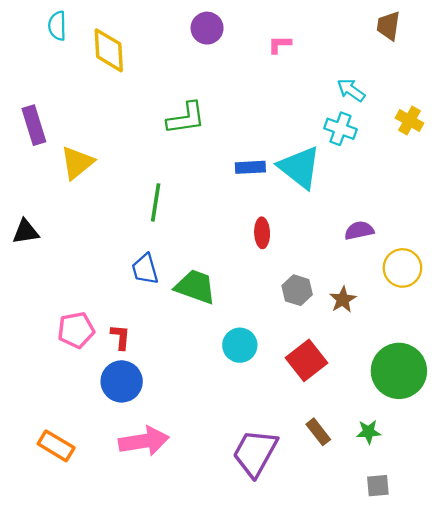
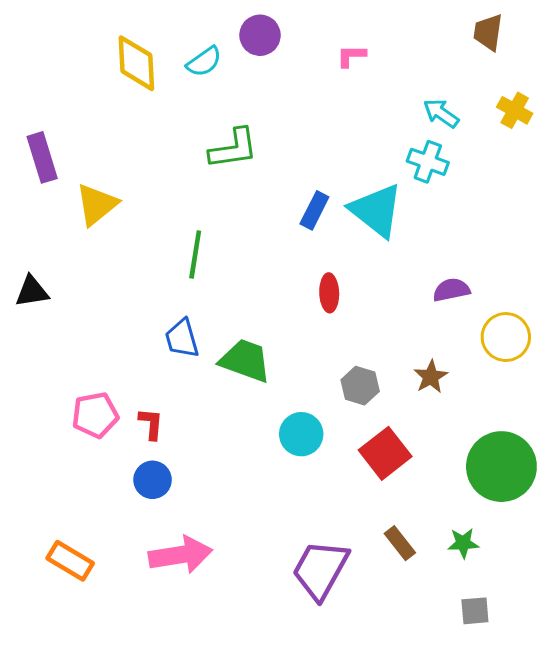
cyan semicircle: (57, 26) -> (204, 62), moved, turned -124
yellow cross: (409, 121) -> (515, 110), moved
blue rectangle: (250, 167) -> (314, 210), turned -60
gray hexagon: (297, 290) -> (360, 386), moved
blue circle: (122, 381) -> (153, 480), size x0.7

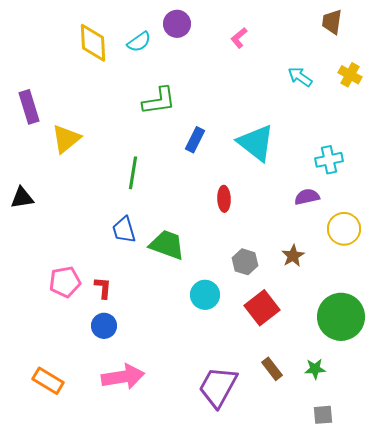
pink L-shape: (351, 56) -> (239, 38), turned -40
cyan cross: (428, 162) -> (329, 160), moved, turned -32
blue rectangle: (314, 210) -> (195, 140), moved

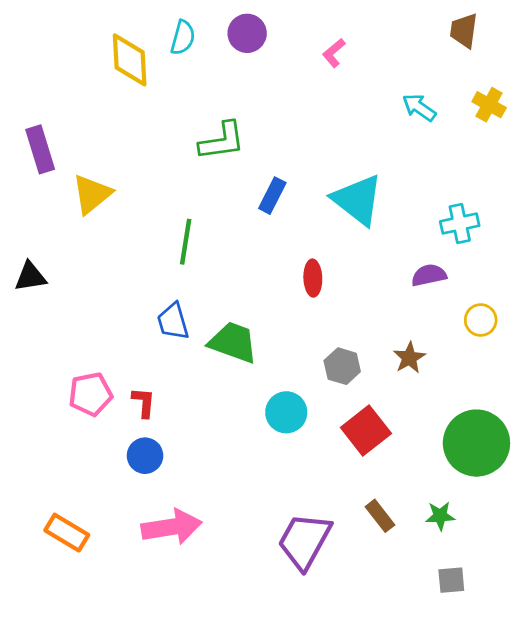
cyan semicircle: (139, 42) -> (183, 38), moved, turned -40
yellow circle: (344, 229) -> (481, 320), size x0.7

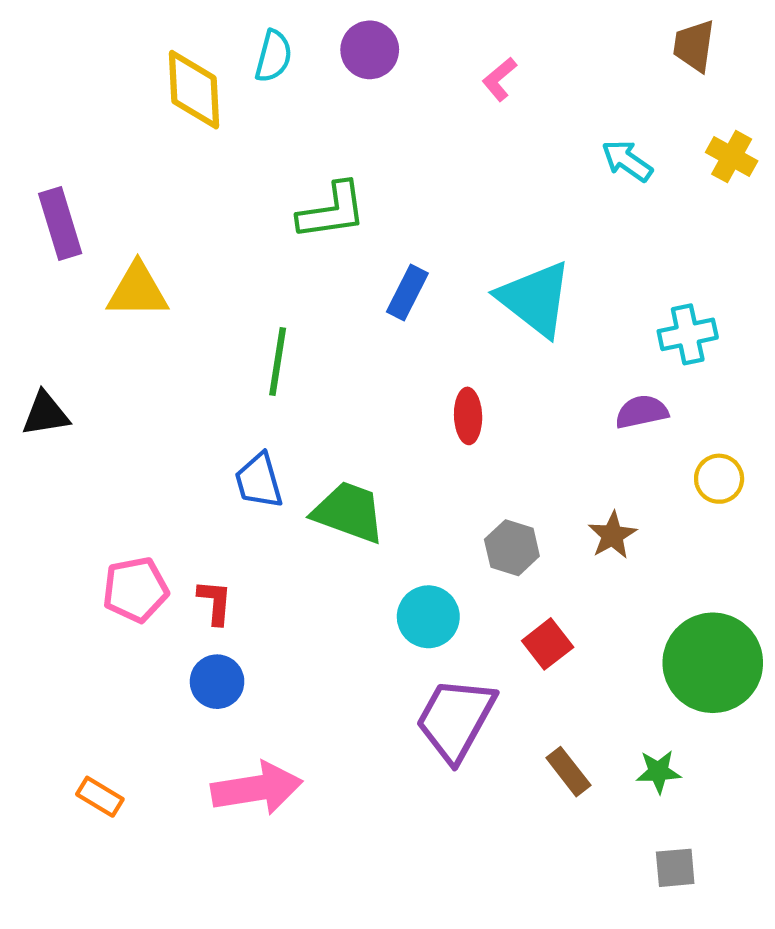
yellow triangle: (92, 194) -> (138, 290), turned 39
red square: (366, 430) -> (548, 644), size x0.7
orange rectangle: (67, 533) -> (100, 797), size x0.7
purple trapezoid: (304, 541) -> (455, 719), moved

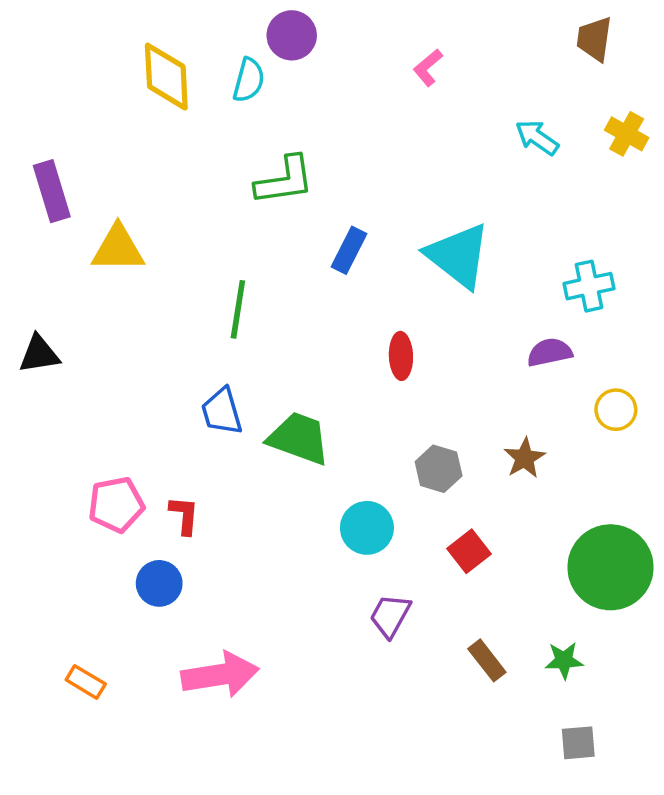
purple circle: (370, 50) -> (292, 35), moved
cyan semicircle: (273, 56) -> (249, 80), moved
blue circle: (217, 682) -> (159, 583), moved
purple trapezoid: (455, 719) -> (390, 616), size x0.6

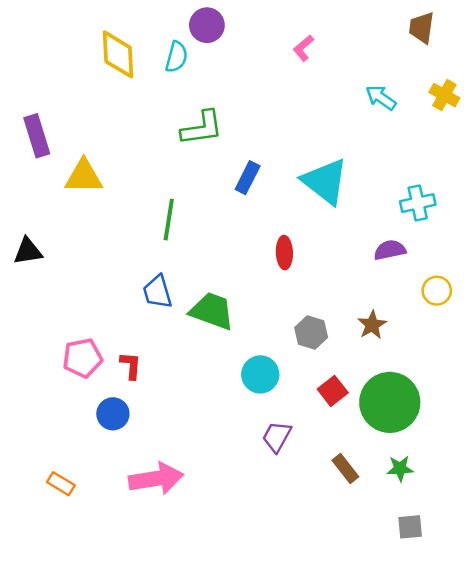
green circle: (611, 567) -> (390, 402), moved

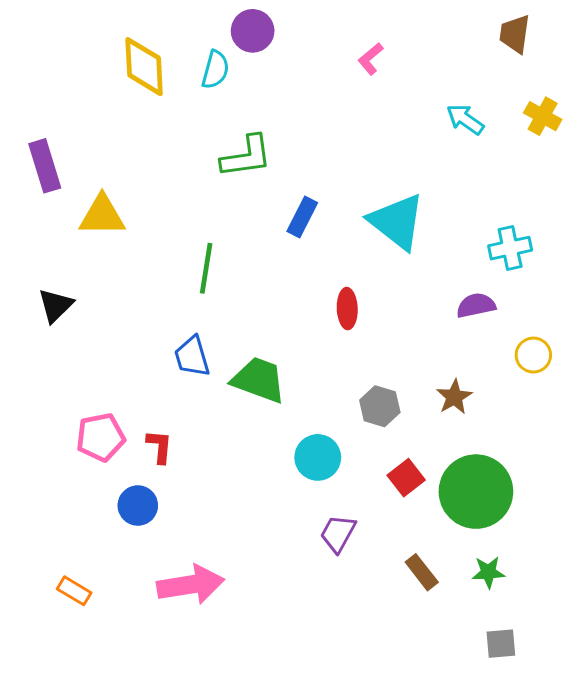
black triangle: (28, 251) -> (56, 305), moved, turned -36

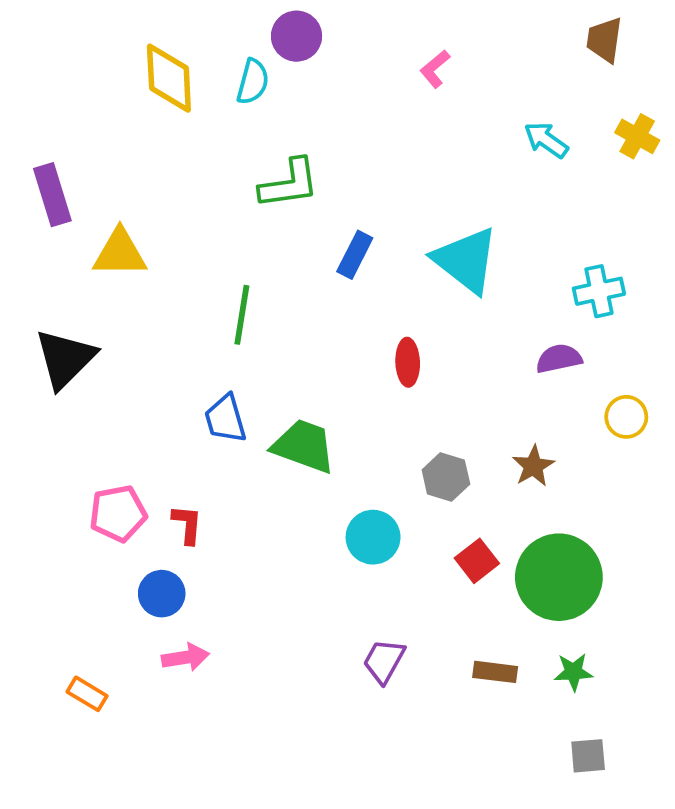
black triangle: (56, 305) -> (65, 359), size x1.5
purple trapezoid: (338, 533) -> (384, 661), moved
brown rectangle: (422, 572) -> (495, 672), turned -45
pink arrow: (191, 585) -> (185, 657), moved, size x0.6

